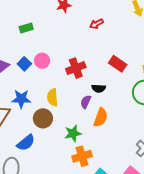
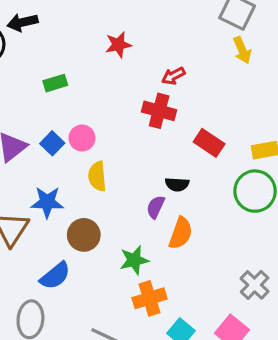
red cross: (76, 68) -> (159, 111), moved, turned 36
yellow semicircle: (52, 97) -> (97, 176), moved

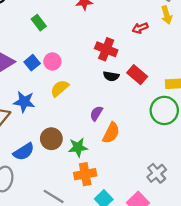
red arrow: (173, 76) -> (140, 28), moved
green rectangle: (55, 83) -> (39, 23), turned 63
yellow semicircle: (97, 176) -> (60, 88), turned 48
black semicircle: (177, 184) -> (111, 76), moved
brown circle: (84, 235) -> (51, 139), moved

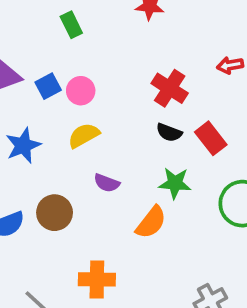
blue star: (24, 102) -> (23, 146), turned 30
purple semicircle: (96, 113) -> (107, 183), moved, turned -112
green star: (78, 147) -> (175, 183), moved

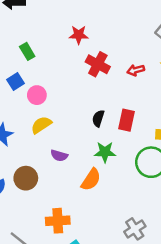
blue square: (48, 86) -> (16, 82), moved
red cross: (170, 88) -> (98, 64), moved
black semicircle: (169, 133) -> (98, 118), turned 91
red rectangle: (211, 138) -> (127, 120), turned 55

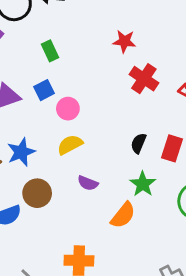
green rectangle: (27, 51) -> (50, 51), moved
green star: (105, 152) -> (143, 184), turned 30
brown circle: (26, 178) -> (37, 193), moved

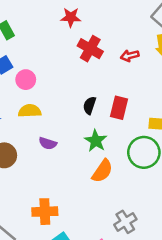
yellow semicircle: (70, 145) -> (30, 111), turned 30
orange semicircle: (123, 215) -> (102, 171), moved

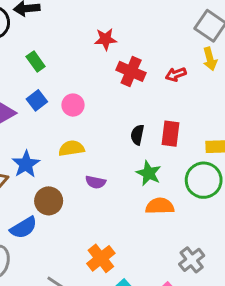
pink circle: (26, 80) -> (73, 105), moved
orange semicircle: (102, 171) -> (160, 206), turned -120
orange cross: (45, 212) -> (101, 258), turned -30

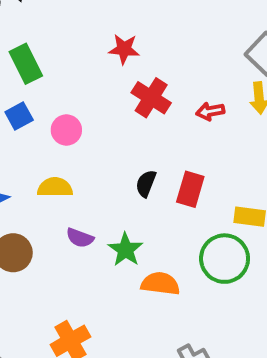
green rectangle: (36, 62) -> (26, 64), size x1.4
green star: (149, 173) -> (126, 250), moved

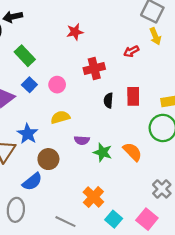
red cross: (151, 98) -> (94, 68), moved, turned -30
green star: (126, 250) -> (103, 152), moved
orange semicircle: (160, 284) -> (132, 152), turned 55

